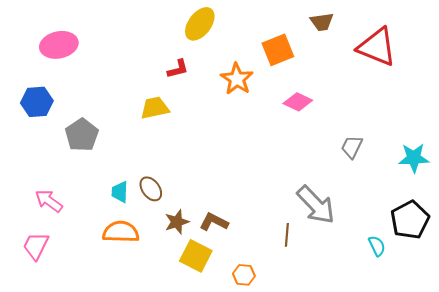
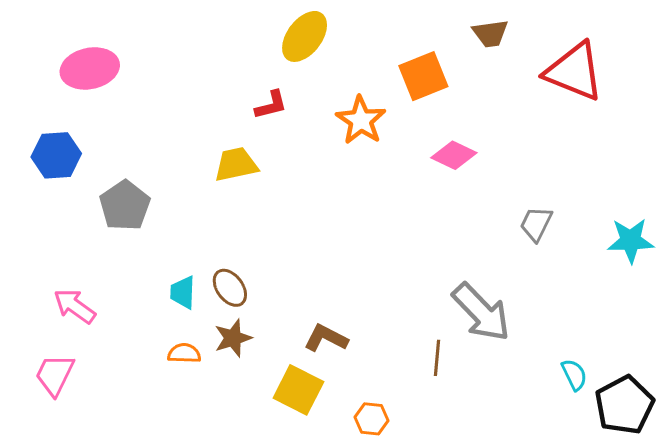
black pentagon: (410, 220) -> (624, 405), moved
brown star: (177, 222) -> (233, 338), moved
orange semicircle: (121, 232) -> (184, 353), size x0.6

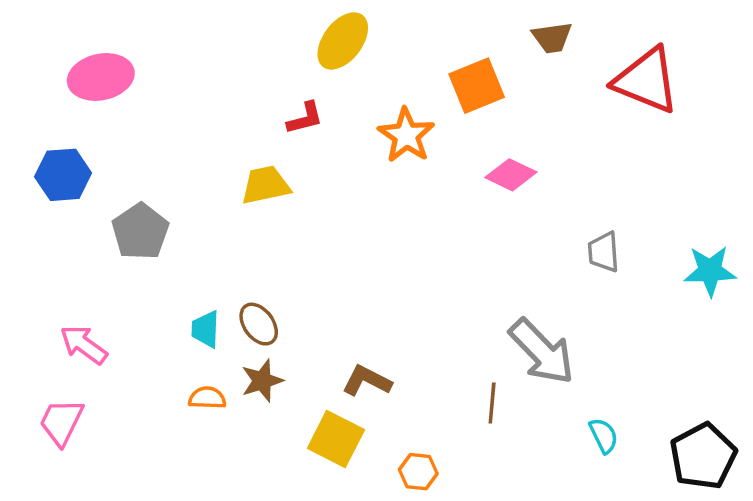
gray trapezoid: (536, 224) -> (604, 252), turned -30
cyan semicircle: (574, 375) -> (604, 436), moved

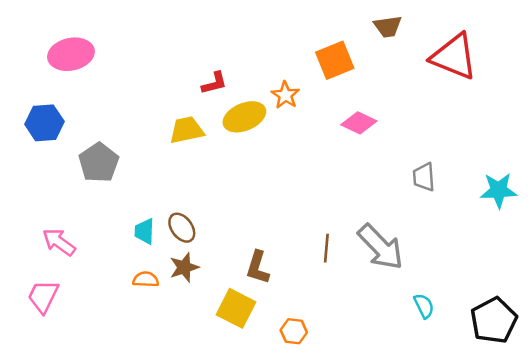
yellow ellipse: (343, 41) -> (244, 117), moved, turned 30
orange star: (406, 135) -> (285, 95), size x0.7
brown L-shape: (367, 381) -> (258, 267), turned -100
brown line: (492, 403) -> (326, 248), moved

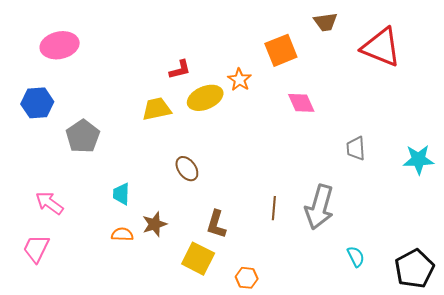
pink diamond: (359, 123) -> (301, 103), turned 40
brown ellipse: (182, 228) -> (187, 169), moved
gray arrow: (381, 247) -> (319, 207), turned 60

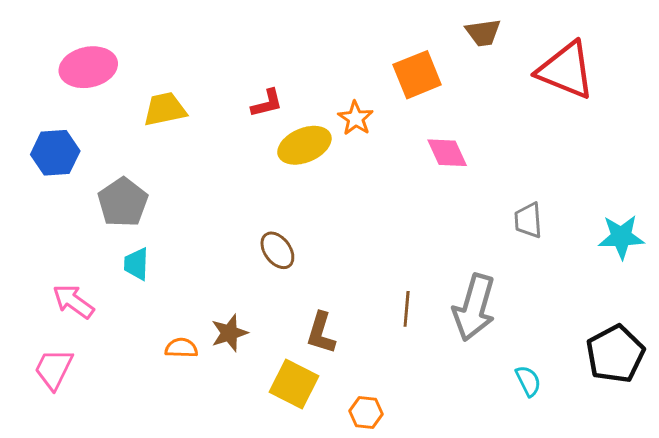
yellow trapezoid: (157, 109) -> (165, 109), moved
cyan trapezoid: (121, 194) -> (136, 264), moved
black pentagon: (414, 269) -> (615, 354), moved

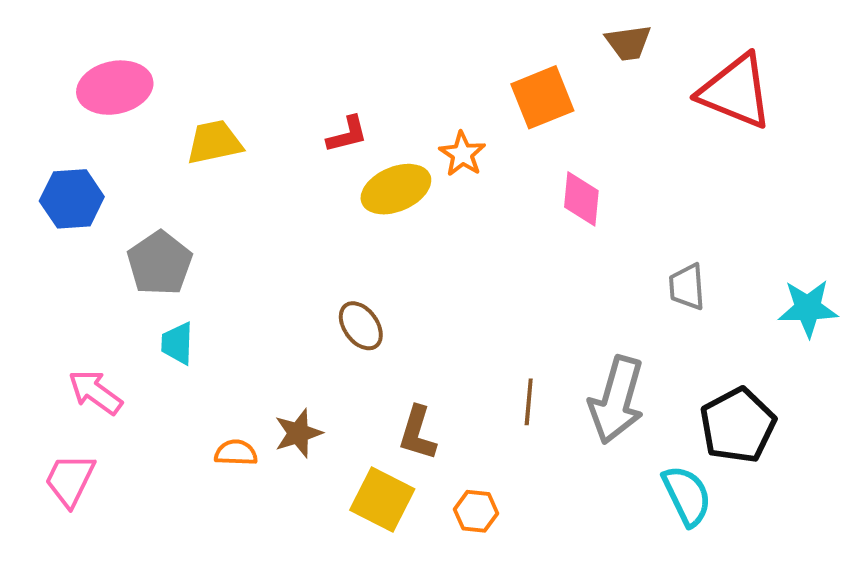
pink diamond: (447, 153) -> (581, 199), turned 30
black pentagon: (615, 354) -> (738, 425), moved
cyan semicircle: (528, 381) -> (687, 496), size x1.5
orange hexagon: (366, 413) -> (476, 511), moved

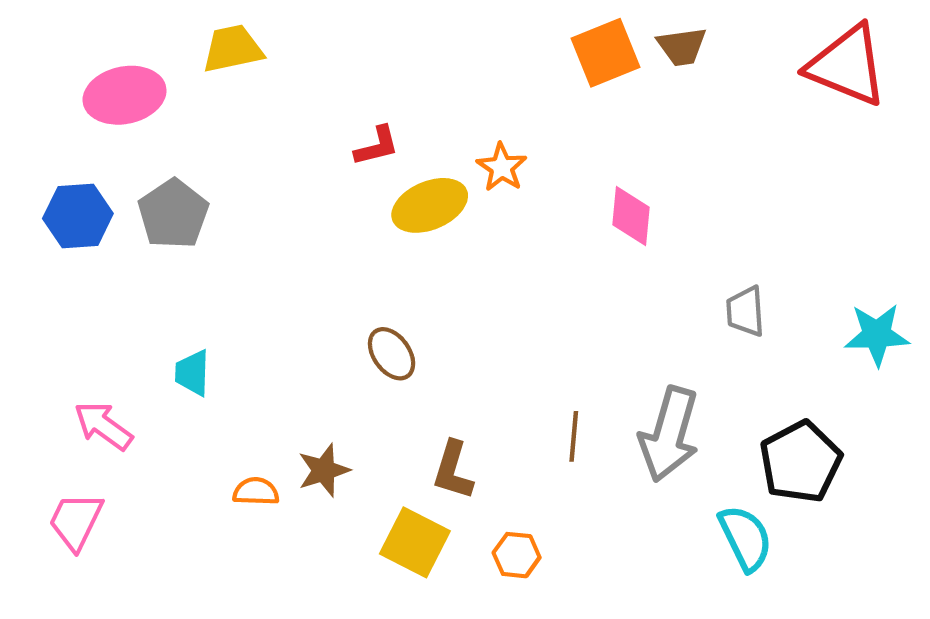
red triangle: (736, 91) -> (847, 66), moved
orange square: (542, 97) -> (606, 53), moved
yellow trapezoid: (214, 142) -> (233, 49), moved
gray pentagon: (160, 263) -> (173, 214), moved

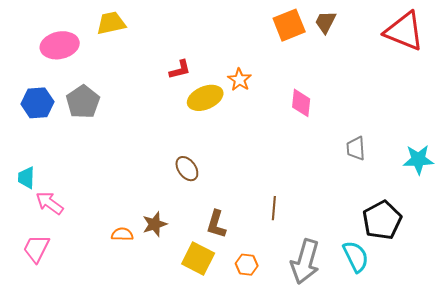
brown trapezoid: (682, 46) -> (325, 22), turned 125
cyan trapezoid: (192, 373) -> (26, 178), moved
gray arrow: (669, 434) -> (305, 262), moved

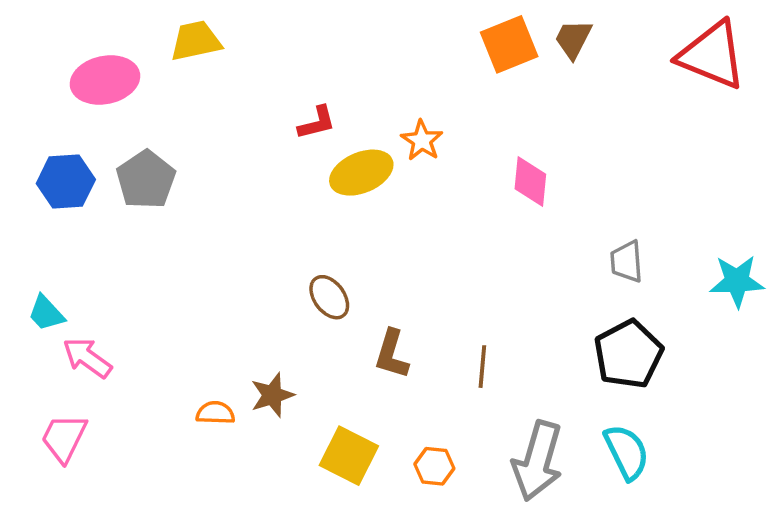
cyan trapezoid: (26, 178) -> (46, 313), turned -45
black pentagon: (382, 220) -> (628, 354), moved
brown L-shape: (216, 224) -> (392, 354), moved

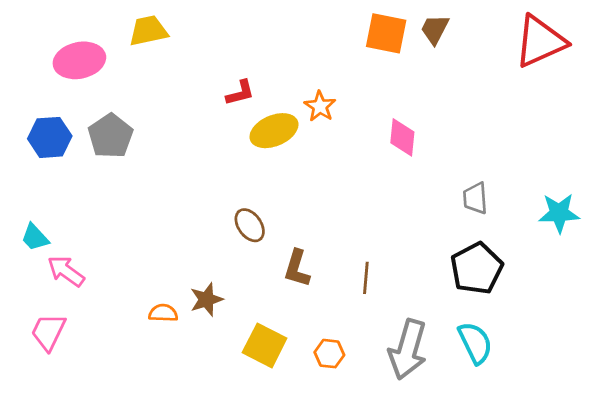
orange square: (509, 44) -> (386, 33), turned 33
red triangle: (712, 55) -> (540, 41), turned -46

